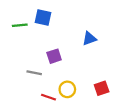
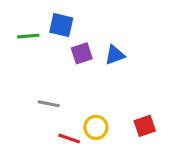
blue triangle: (89, 39) -> (115, 55), moved
purple square: (54, 56) -> (82, 53), moved

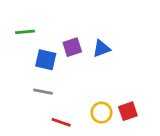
blue square: (61, 25) -> (46, 60), moved
yellow circle: (96, 127) -> (101, 113), moved

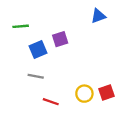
blue triangle: (101, 49) -> (98, 16), moved
blue square: (46, 60) -> (38, 50), turned -36

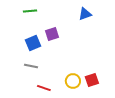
green line: (21, 26) -> (30, 11), moved

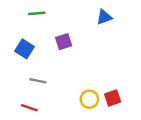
blue square: (33, 43) -> (24, 49), moved, turned -35
red line: (44, 88) -> (29, 108), moved

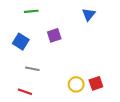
blue triangle: (104, 17) -> (89, 14), turned -32

